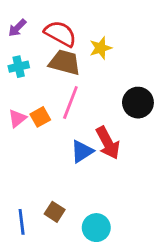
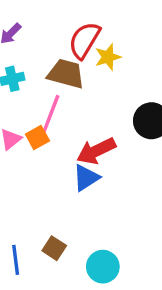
red semicircle: (60, 34) -> (84, 40), moved, turned -88
pink line: (70, 103) -> (51, 114), moved
red arrow: (108, 143) -> (96, 151), moved, turned 92

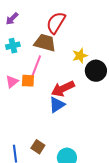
yellow star: (108, 57) -> (80, 56), moved
orange square: (37, 138) -> (28, 81), turned 32

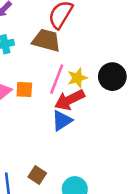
yellow star: (80, 56) -> (77, 78), moved
pink line: (36, 67) -> (57, 79), moved

